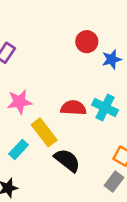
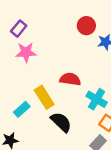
pink star: (19, 102) -> (26, 52), moved
cyan cross: (105, 108) -> (97, 99), moved

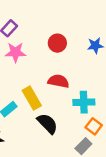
red circle: (86, 26) -> (57, 43), moved
cyan cross: (97, 99) -> (84, 102), turned -36

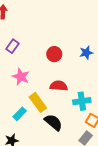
pink star: (15, 52) -> (21, 77), moved, turned 30

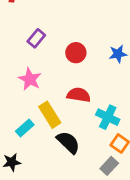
purple rectangle: (13, 46) -> (36, 38), moved
cyan cross: (82, 101) -> (108, 117), turned 30

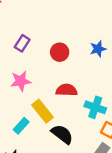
pink star: (30, 79) -> (21, 81), turned -30

